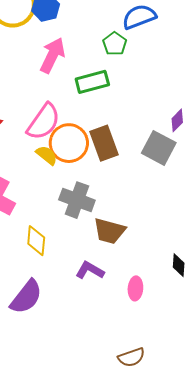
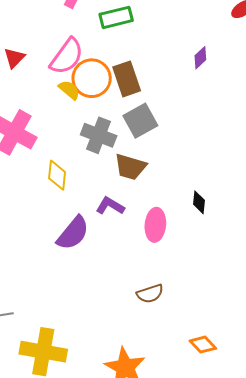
gray square: (159, 148) -> (140, 121), moved, turned 32
pink ellipse: (135, 288) -> (155, 225), size x1.4
purple semicircle: (26, 297) -> (73, 233), moved

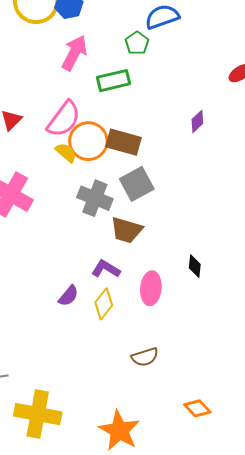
brown rectangle: (127, 79) -> (123, 142), turned -56
yellow diamond: (57, 175) -> (104, 304), moved, turned 32
purple semicircle: (73, 233) -> (68, 296), size x0.6

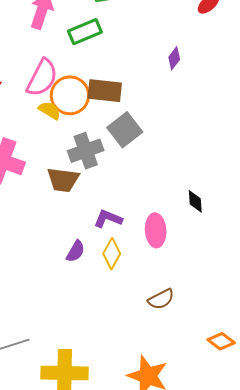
gray cross: (95, 198) -> (86, 151), turned -32
brown trapezoid: (126, 230) -> (63, 180), moved

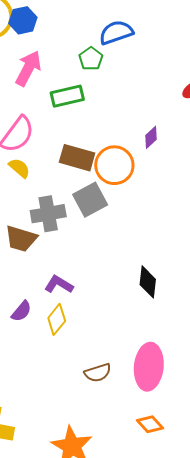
orange circle: (70, 95) -> (114, 165), moved
black diamond: (195, 201) -> (148, 282), size x1.4
pink ellipse: (156, 230) -> (149, 367), moved, size x1.4

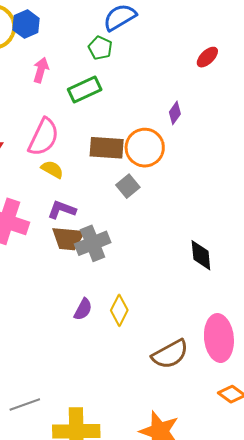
pink arrow: (28, 68) -> (41, 70), size x0.7
gray square: (90, 200) -> (128, 186), size x0.7
gray cross: (48, 214) -> (93, 243), moved
purple L-shape: (59, 284) -> (62, 210), moved
brown semicircle: (98, 373) -> (170, 354), size x1.4

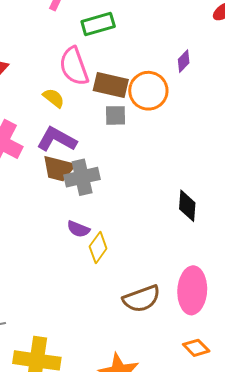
pink semicircle: (43, 137) -> (74, 66), moved, turned 126
gray square: (128, 186) -> (116, 115), moved, turned 30
purple L-shape: (62, 210) -> (57, 139), size x1.4
purple semicircle: (83, 309) -> (78, 229), moved, turned 75

